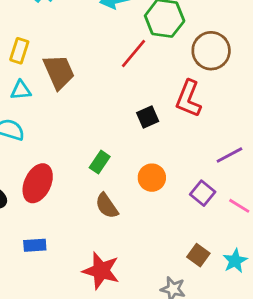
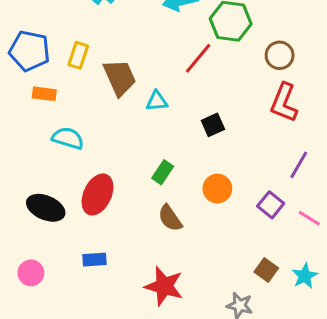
brown circle: (211, 51) -> (280, 55), size x0.7
cyan triangle: (21, 90) -> (157, 101), moved
red L-shape: (189, 99) -> (284, 103), moved
purple line: (229, 155) -> (299, 165), turned -32

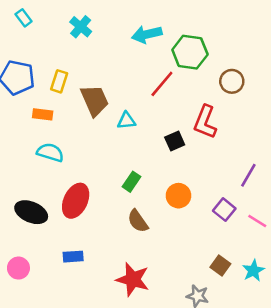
orange rectangle: (44, 94) -> (43, 114), moved
red L-shape: (284, 103) -> (205, 122), moved

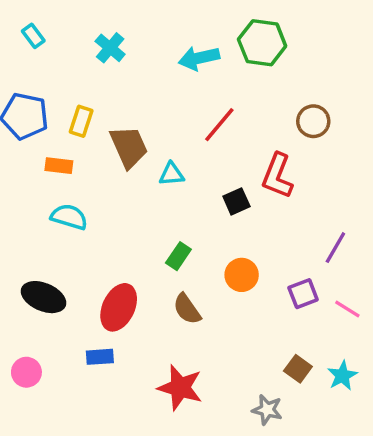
green hexagon: (190, 52) -> (262, 43), moved
red ellipse: (76, 201) -> (119, 307), moved
purple square: (224, 210) -> (303, 294), turned 30

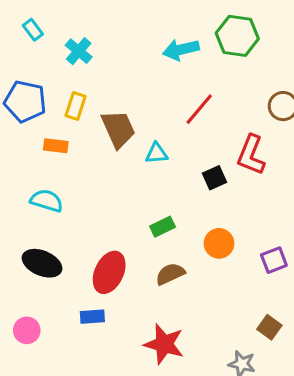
cyan cross: (110, 48) -> (79, 51), moved
cyan semicircle: (69, 217) -> (47, 201), moved
green rectangle: (178, 256) -> (163, 227), turned 30
brown semicircle: (187, 309) -> (170, 274), turned 100

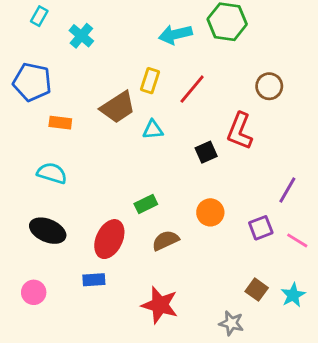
cyan rectangle: (33, 30) -> (39, 16), turned 66
yellow rectangle: (76, 106) -> (150, 81), moved
brown trapezoid: (118, 129) -> (118, 107), turned 81
green rectangle: (163, 227) -> (146, 204), moved

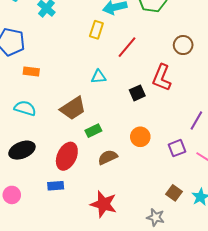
yellow rectangle: (150, 81) -> (96, 30), moved
brown trapezoid: (118, 107) -> (73, 108), moved
black ellipse: (48, 231) -> (22, 150), turned -45

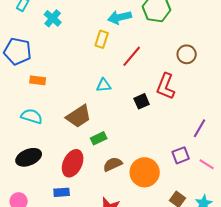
orange circle: (140, 137) -> (145, 172), moved, size x1.5

